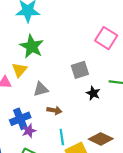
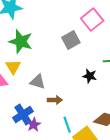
pink square: (106, 38) -> (92, 20), turned 30
gray square: (80, 70) -> (71, 40), moved
gray triangle: (41, 89) -> (38, 82), turned 42

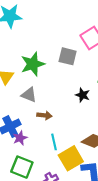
gray square: (71, 40) -> (68, 56), turned 36
green star: (21, 41) -> (33, 64), moved, turned 30

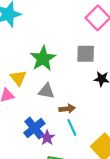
gray square: (68, 56) -> (86, 54), moved
cyan line: (54, 142) -> (72, 127), moved

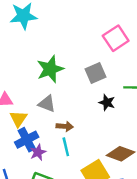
gray square: (86, 54) -> (96, 73), turned -36
yellow triangle: (18, 78) -> (18, 119), moved

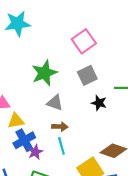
pink square: (116, 38) -> (84, 41), moved
gray triangle: (47, 104) -> (55, 103), moved
yellow triangle: (18, 119) -> (16, 121), turned 48

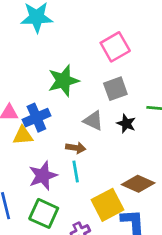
gray triangle: (55, 103) -> (93, 121), moved
blue cross: (24, 140) -> (36, 118), moved
purple star: (35, 152) -> (43, 176), size x1.5

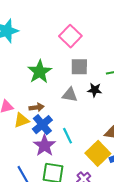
gray square: (115, 89) -> (79, 67), turned 36
blue cross: (36, 118) -> (42, 125), moved
brown arrow: (76, 148) -> (37, 107), moved

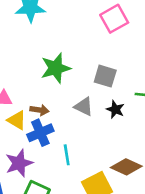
pink square: (70, 36) -> (114, 19), moved
yellow triangle: (21, 120) -> (17, 120), turned 35
purple star: (44, 146) -> (19, 163), moved

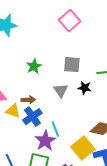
green star: (56, 68) -> (34, 66), size x0.7
gray triangle: (84, 107) -> (61, 90), turned 42
purple star: (19, 163) -> (45, 141), moved

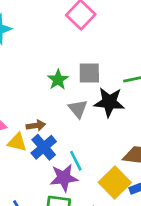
green star: (34, 66) -> (58, 80), moved
black star: (85, 88) -> (109, 102), size x1.6
purple star: (45, 141) -> (64, 178), turned 30

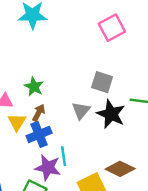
green star: (58, 80) -> (34, 87), moved, turned -30
brown arrow: (36, 126) -> (39, 113), turned -72
yellow triangle: (17, 142) -> (17, 122), turned 30

